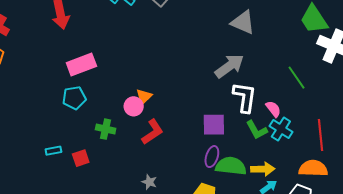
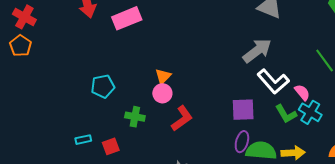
pink rectangle: (81, 64) -> (127, 18), moved
orange triangle: (144, 97) -> (163, 76), moved
white L-shape: (245, 97) -> (273, 81), turned 132

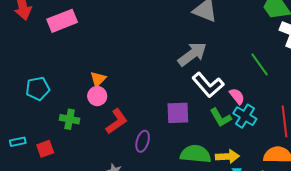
purple ellipse: (242, 142) -> (143, 141), moved

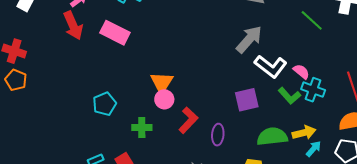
pink rectangle: (62, 21) -> (115, 33), turned 60
green line: (260, 64) -> (312, 20), moved
orange triangle: (98, 79) -> (162, 83), size x1.4

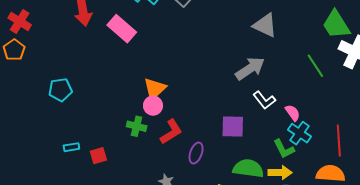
white L-shape: (271, 66) -> (264, 100), size x0.7
green L-shape: (290, 96) -> (284, 149), moved
cyan pentagon: (104, 104) -> (60, 90), moved
green cross: (142, 128) -> (137, 126), moved

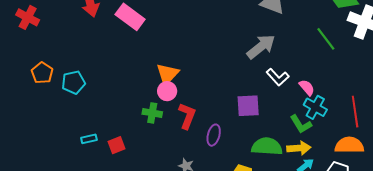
orange pentagon: (14, 50) -> (42, 73), moved
red L-shape: (171, 132) -> (187, 116), turned -32

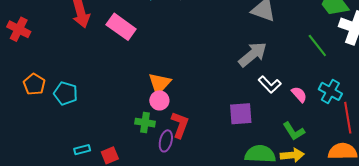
cyan pentagon: (73, 82) -> (66, 93), turned 30
cyan cross: (315, 107) -> (330, 91), moved
purple ellipse: (214, 135) -> (166, 141), moved

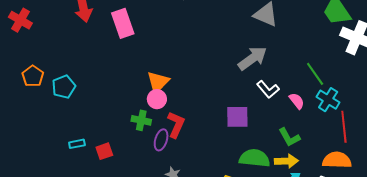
pink rectangle: (121, 27) -> (123, 23), turned 32
green line: (317, 46) -> (315, 74), moved
cyan pentagon: (66, 93) -> (64, 87), turned 30

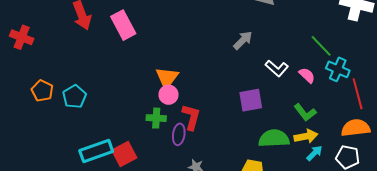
gray arrow: (253, 58) -> (243, 40), moved, size x0.7
cyan rectangle: (77, 144) -> (96, 151), size x2.0
red square: (104, 151) -> (124, 154), size x1.4

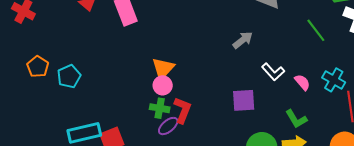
green line: (321, 46) -> (316, 30), moved
green cross: (156, 118) -> (160, 108), moved
purple ellipse: (179, 134) -> (168, 126), turned 35

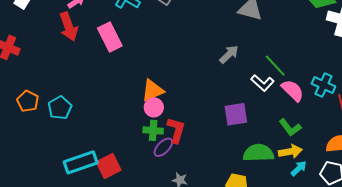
green line: (316, 30) -> (275, 66), moved
orange triangle: (163, 68) -> (153, 90), turned 30
pink semicircle: (302, 82) -> (293, 90), size x1.4

